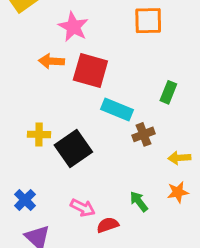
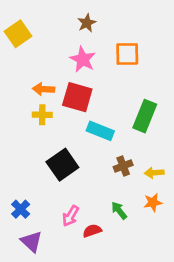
pink star: (73, 27) -> (83, 59), moved
green rectangle: (168, 92) -> (145, 116), size x1.6
yellow cross: (39, 134) -> (42, 115), moved
brown cross: (144, 134) -> (123, 166), moved
pink arrow: (83, 208) -> (71, 216), turned 95

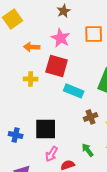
orange arrow: (44, 89) -> (32, 47), moved
black square: (62, 165) -> (46, 129), moved, turned 35
blue cross: (21, 209) -> (16, 135), moved, turned -32

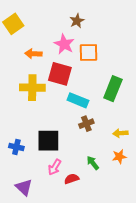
brown star: (64, 11) -> (77, 21), moved
orange square: (94, 34) -> (89, 53), moved
yellow cross: (31, 79) -> (32, 88), size x1.6
brown cross: (91, 117) -> (86, 124), moved

